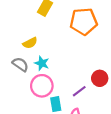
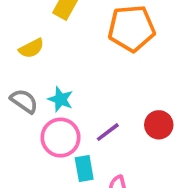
yellow semicircle: (30, 43) -> (31, 48), moved
purple line: (79, 91) -> (108, 132), moved

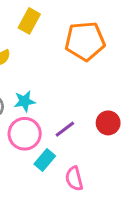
cyan star: (60, 99) -> (25, 101), turned -30
cyan rectangle: (84, 168) -> (45, 160), turned 50

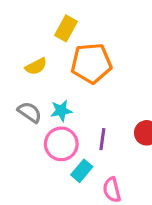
orange pentagon: (85, 41) -> (91, 63), moved
purple line: (65, 129) -> (102, 139), turned -45

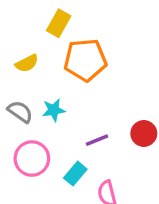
purple line: (102, 139) -> (97, 140), turned 60
pink circle: (61, 144) -> (32, 159), moved

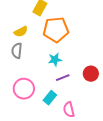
cyan star: (54, 110) -> (55, 60), moved
gray semicircle: (20, 112) -> (17, 51), moved, turned -119

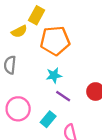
yellow semicircle: (21, 32) -> (19, 31), moved
purple line: (63, 78) -> (63, 96), turned 56

